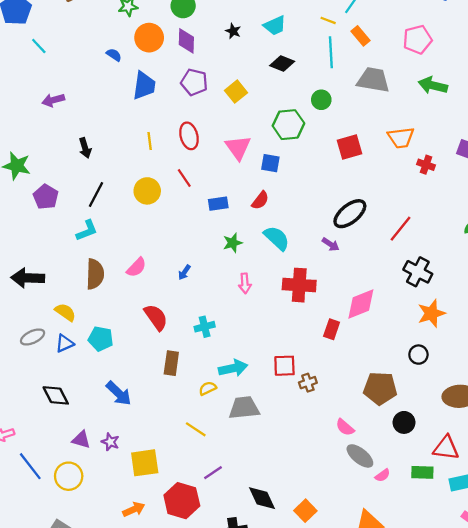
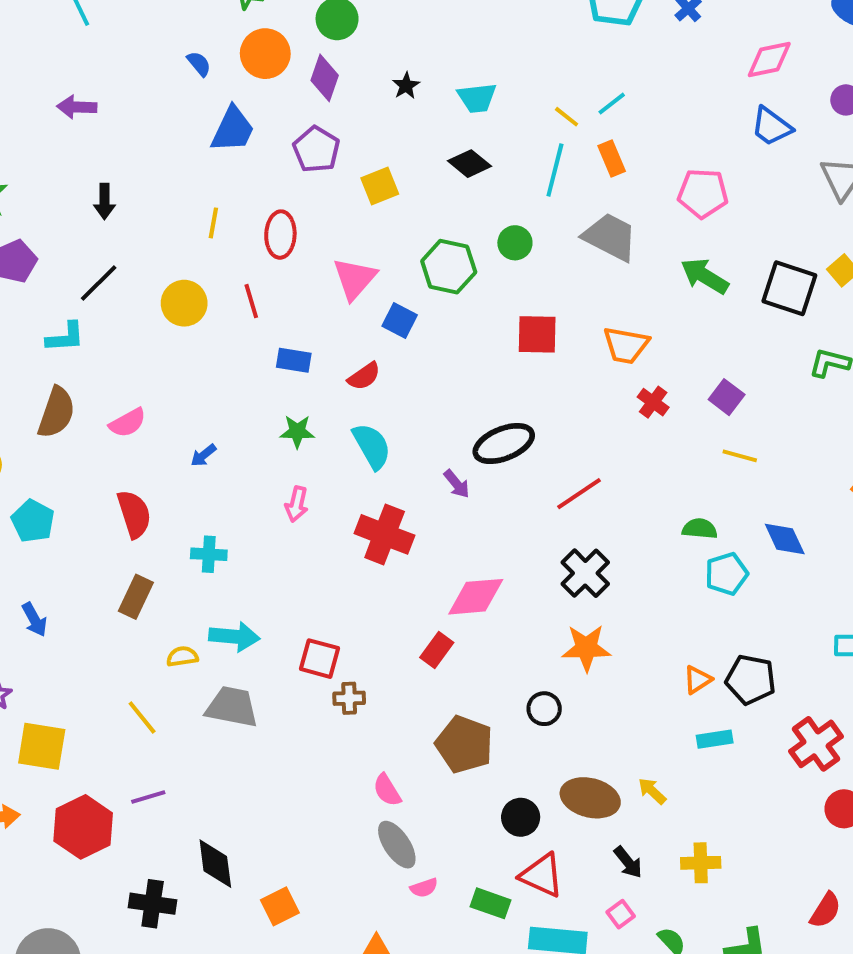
red rectangle: (332, 329) -> (437, 650), moved
blue arrow: (119, 393) -> (34, 620), size x0.7
black circle: (404, 422) -> (521, 817), moved

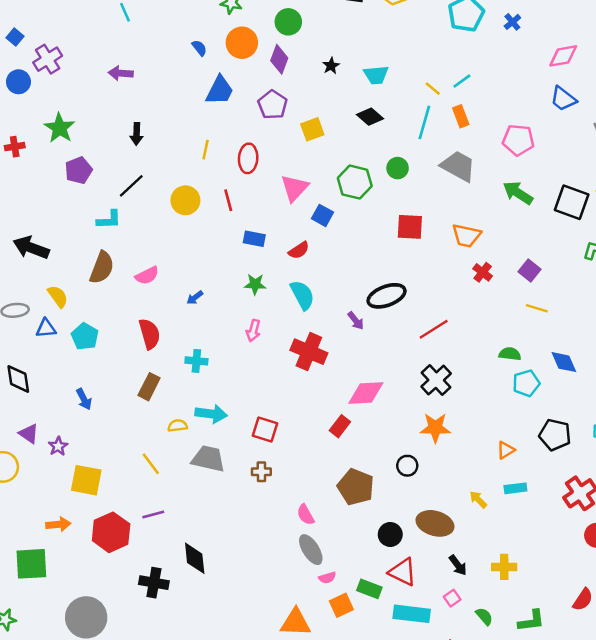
black pentagon: (751, 679) -> (555, 435), moved
brown cross: (349, 698) -> (261, 472), moved
yellow arrow: (652, 791) -> (478, 499), moved
orange square: (280, 906) -> (341, 605), moved

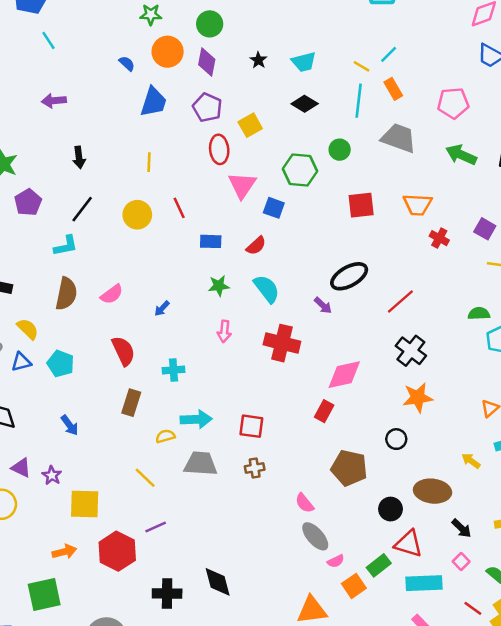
red ellipse: (248, 158) -> (219, 149), moved
black diamond: (195, 558) -> (218, 582), moved
green rectangle: (369, 589) -> (379, 565), turned -50

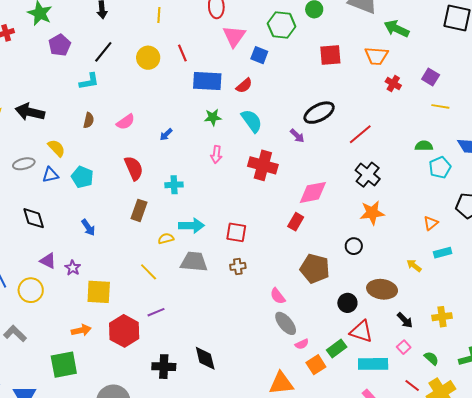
green arrow: (461, 155) -> (397, 29), moved
blue rectangle: (211, 241) -> (207, 81), size x1.6
brown semicircle: (66, 294) -> (89, 120), size x0.6

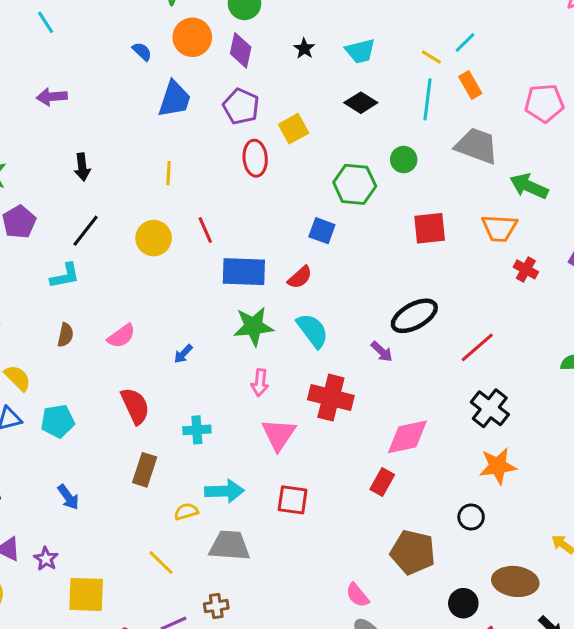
pink triangle: (234, 36) -> (279, 434), moved
green star: (213, 117) -> (253, 326), size x1.5
cyan pentagon: (82, 177) -> (58, 421), turned -30
brown cross: (238, 266) -> (216, 606), moved

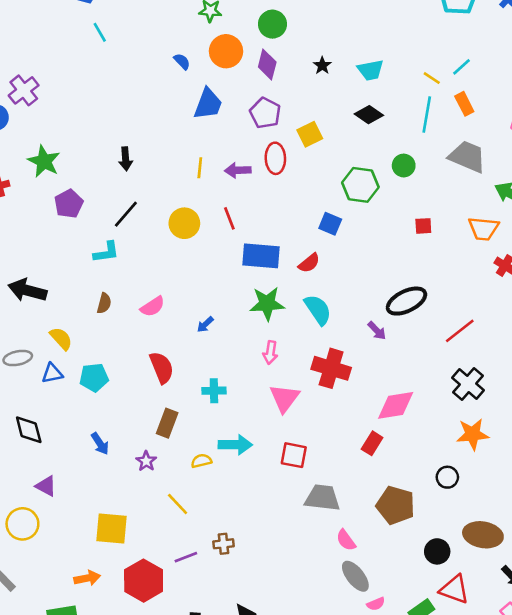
purple arrow: (52, 97) -> (238, 170), moved
red square: (430, 228) -> (423, 226), size x0.6
gray trapezoid: (230, 546) -> (322, 498), moved
purple star: (46, 559) -> (146, 461), moved

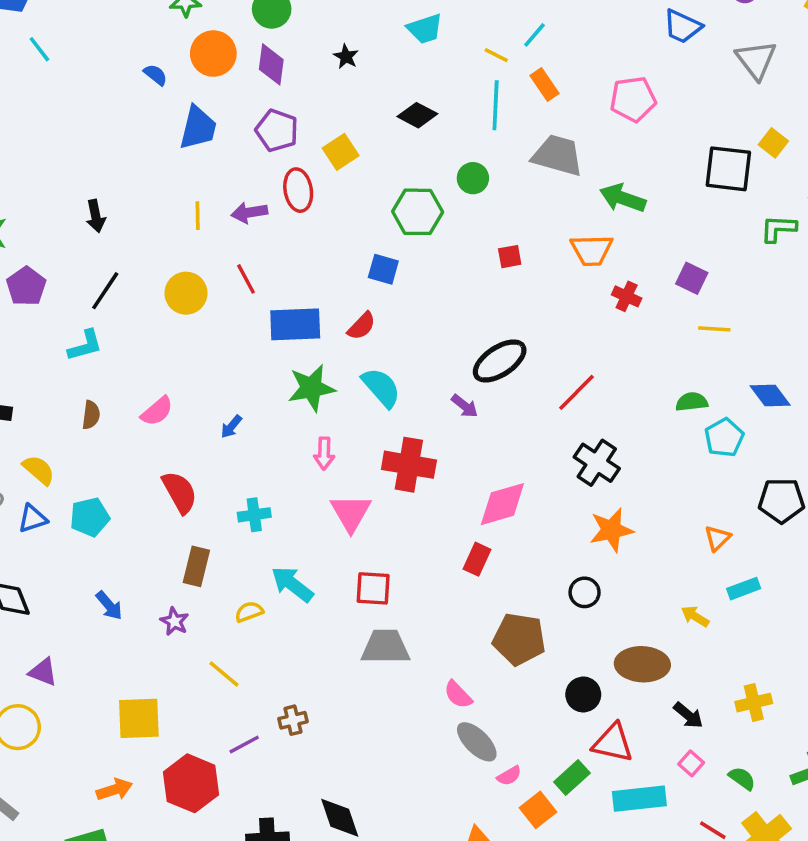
cyan trapezoid: (371, 70) -> (425, 29), moved
cyan arrow: (235, 445) -> (292, 584), turned -136
gray trapezoid: (322, 498) -> (385, 647), moved

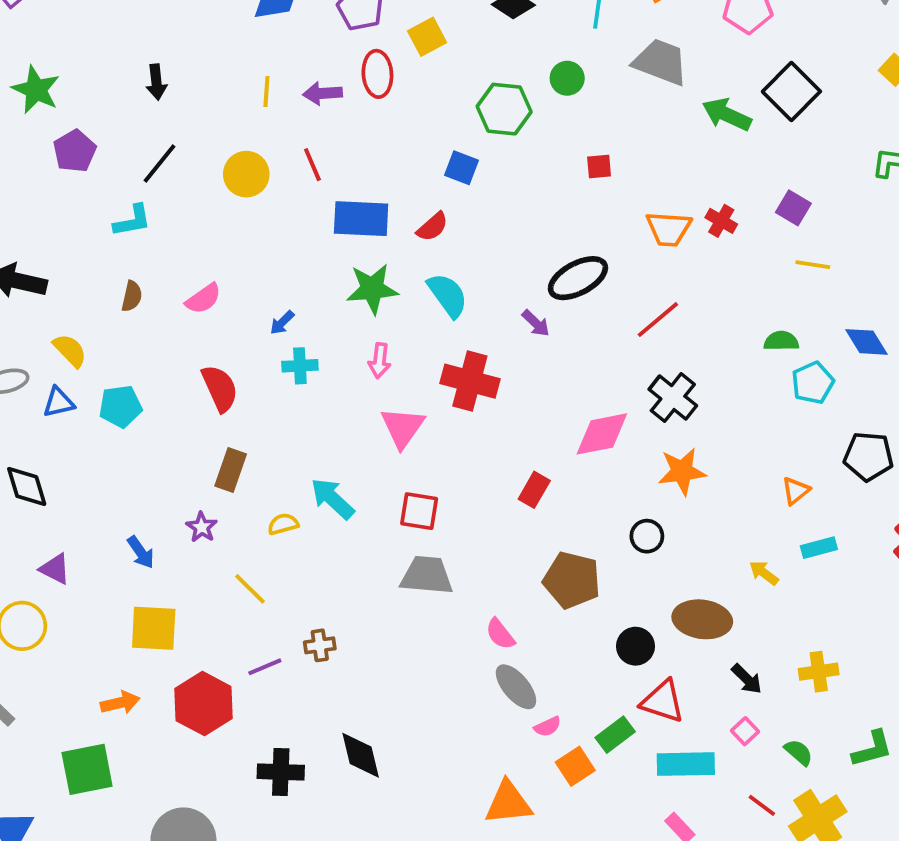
black square: (728, 169) -> (791, 91), moved, turned 33
orange trapezoid: (592, 250) -> (669, 229), moved
pink diamond: (502, 504) -> (602, 434), moved
cyan cross: (254, 515) -> (300, 366), moved
blue arrow: (109, 605) -> (141, 552), moved

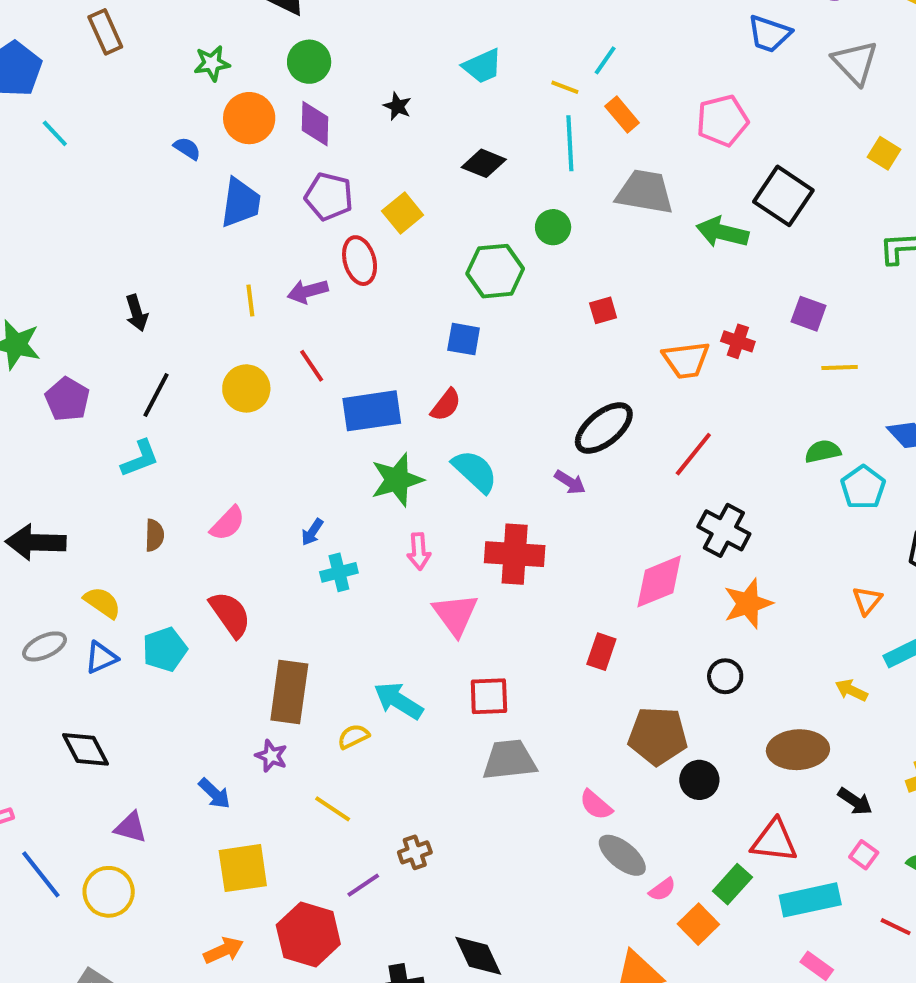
red semicircle: (220, 388) -> (230, 614), moved
brown rectangle: (231, 470) -> (289, 692), size x1.4
black circle: (635, 646) -> (699, 780), moved

